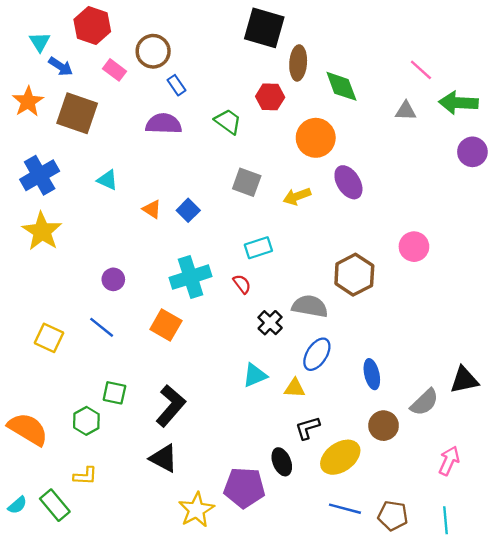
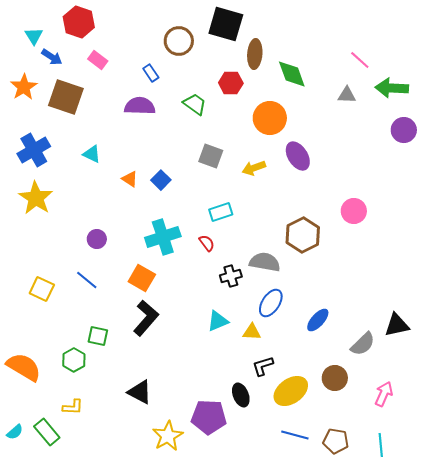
brown circle: (153, 51) -> (179, 41), moved
black cross: (270, 323) -> (231, 276), turned 30
blue ellipse: (372, 374) -> (318, 320), turned 55
black L-shape: (171, 406) -> (146, 318), moved
brown circle: (384, 426) -> (335, 378), moved

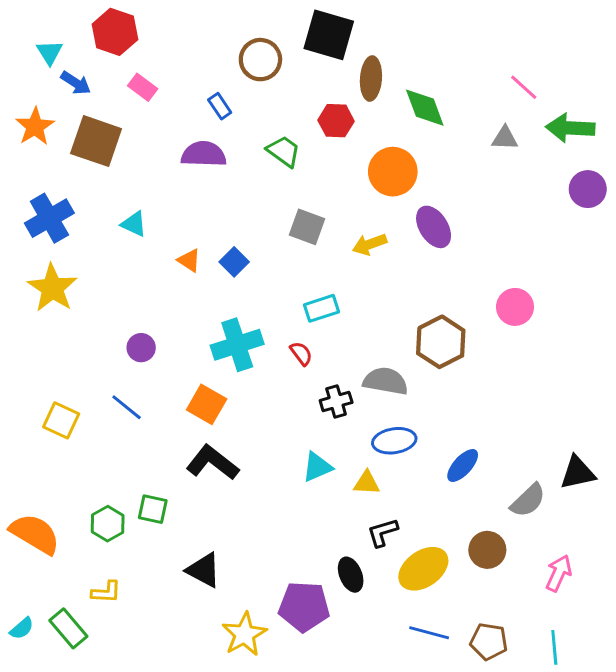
blue ellipse: (271, 303) -> (394, 441), turned 48
black L-shape: (146, 318) -> (212, 463), turned -93
green square: (98, 336) -> (153, 509), moved

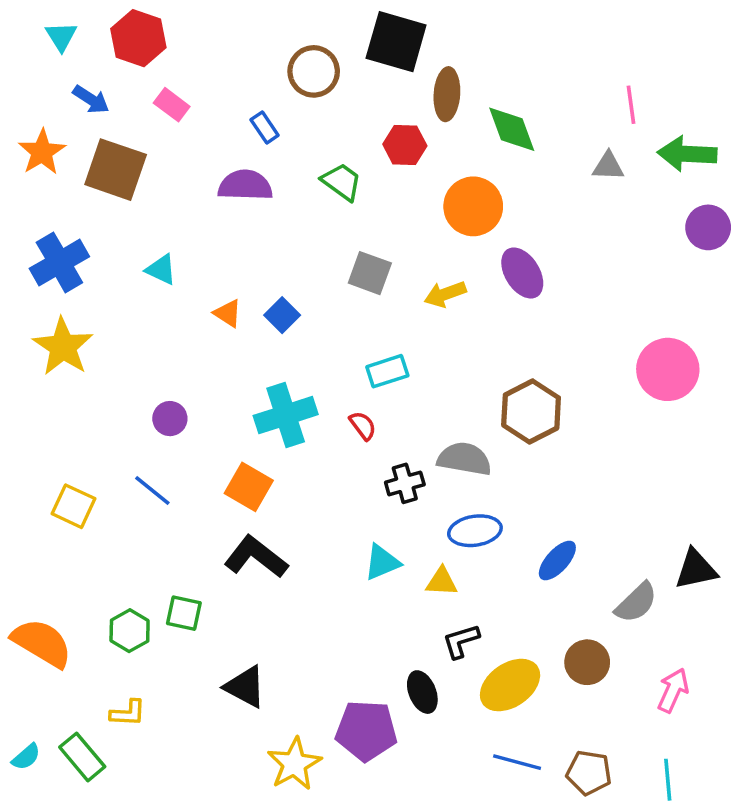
cyan triangle: (49, 52) -> (61, 36), moved
pink line: (524, 87) -> (631, 105), turned 40
pink circle: (515, 307) -> (668, 369), moved, size x1.4

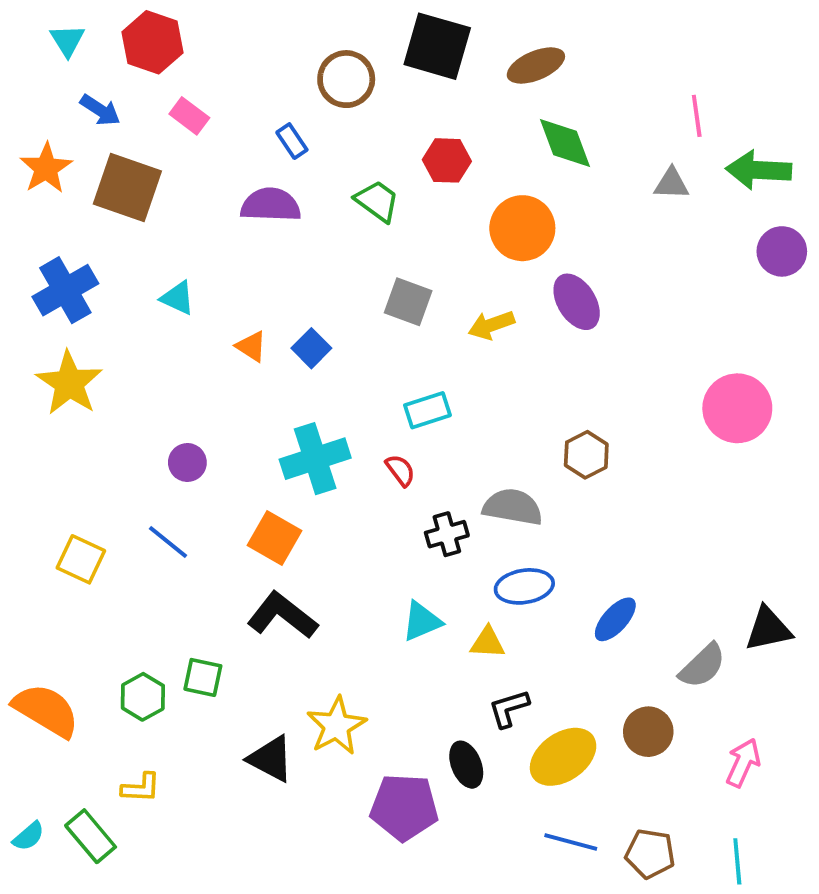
brown ellipse: (447, 94) -> (536, 66), moved, turned 63
brown hexagon: (531, 412) -> (586, 455), size x0.7
yellow star: (294, 764) -> (336, 726), moved

